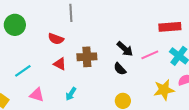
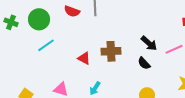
red semicircle: (56, 39) -> (72, 11), moved
cyan line: (23, 71) -> (46, 45), moved

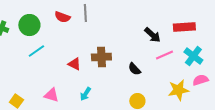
black arrow: (149, 43) -> (152, 35), moved

